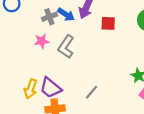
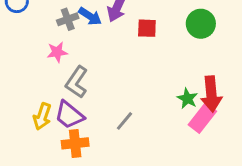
gray L-shape: (66, 47) -> (77, 82), moved

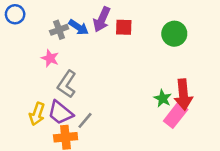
red square: (147, 28) -> (124, 27), moved
pink star: (57, 52) -> (50, 58), turned 30
gray line: (125, 121) -> (85, 120), moved

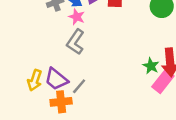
pink star: (50, 58) -> (77, 17), moved
gray L-shape: (67, 84) -> (75, 42), moved

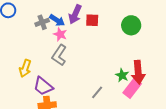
yellow arrow: (35, 80) -> (25, 68), moved
gray line: (79, 86) -> (97, 92), moved

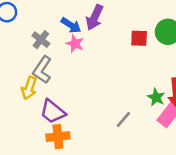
red square: (92, 20) -> (139, 38), moved
gray cross: (42, 22) -> (41, 40), moved, turned -32
gray L-shape: (59, 55) -> (42, 70), moved

